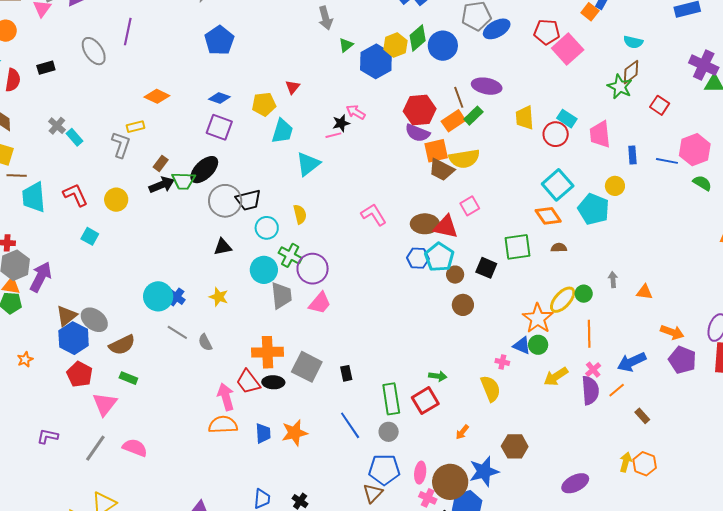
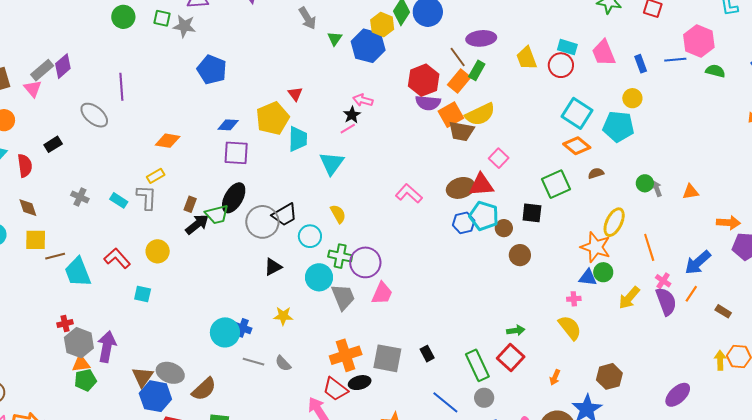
yellow pentagon: (264, 104) -> (273, 118), size x1.4
cyan rectangle: (74, 137) -> (119, 200), moved
green circle: (584, 294) -> (645, 183), moved

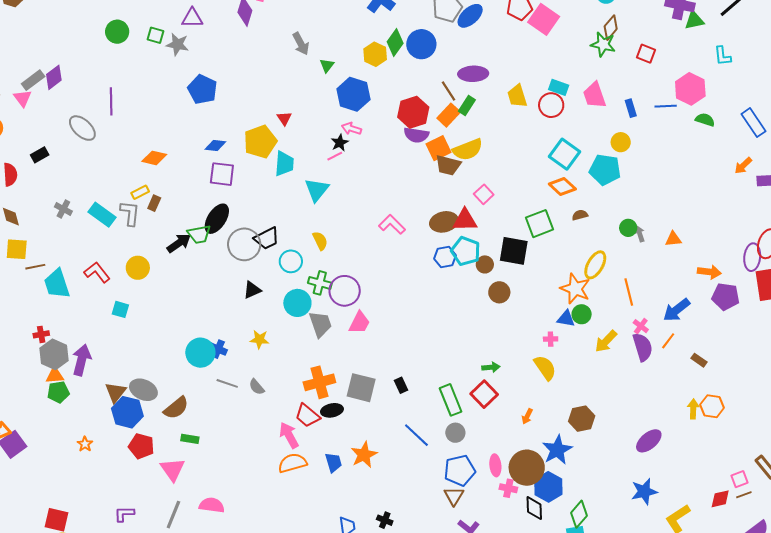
blue hexagon: (368, 46) -> (353, 94), moved
cyan rectangle: (119, 200) -> (102, 215), size x1.5
brown rectangle: (190, 204) -> (154, 203), moved
black square: (532, 213) -> (514, 251), size x1.4

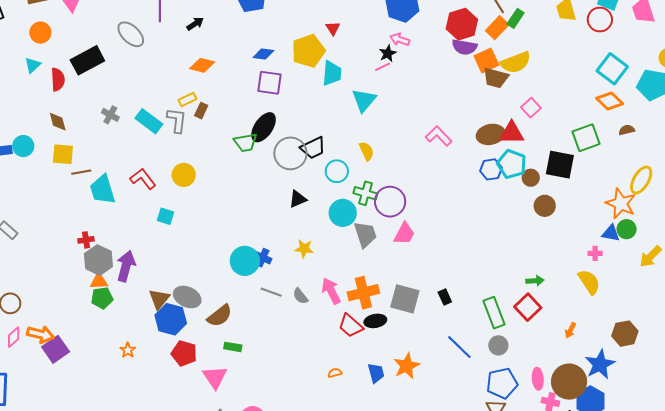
black rectangle: (40, 155) -> (87, 60), size x1.8
black arrow: (179, 243) -> (195, 24), moved, size x0.7
pink arrow: (289, 435) -> (331, 291), moved
orange semicircle: (292, 463) -> (335, 373), size x0.5

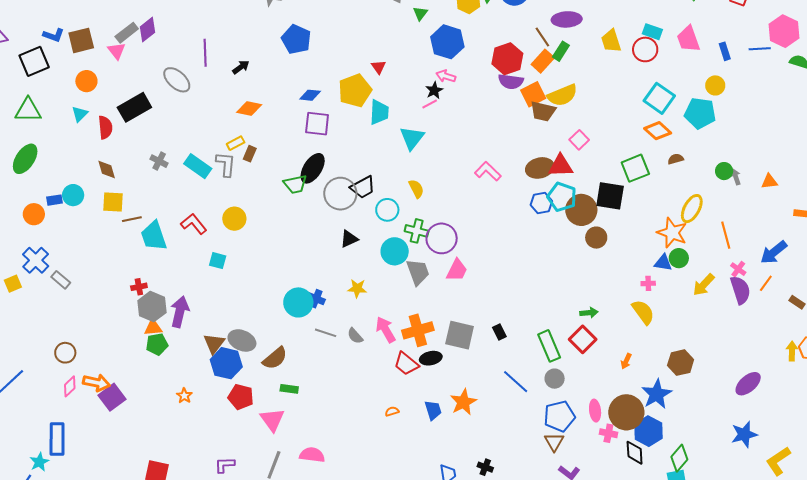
brown circle: (531, 178) -> (581, 210), size x1.8

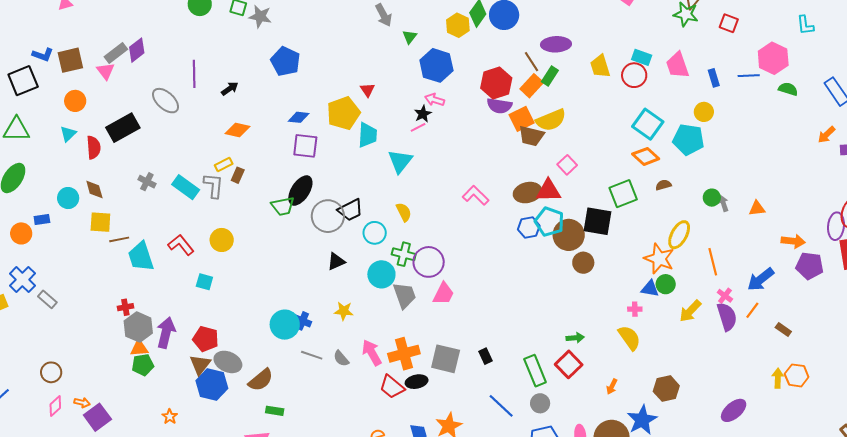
cyan circle: (73, 195) -> (68, 198), moved
orange arrow: (97, 383) -> (82, 403), size x0.6
red pentagon: (241, 397) -> (206, 339), moved

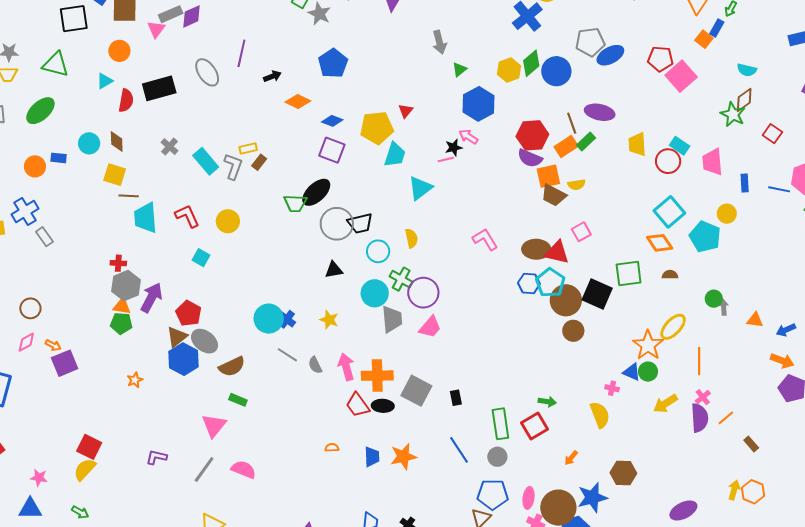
yellow semicircle: (551, 120) -> (576, 185), size x0.6
orange diamond: (238, 130) -> (298, 101), moved
blue arrow: (761, 279) -> (786, 330), moved, size x0.7

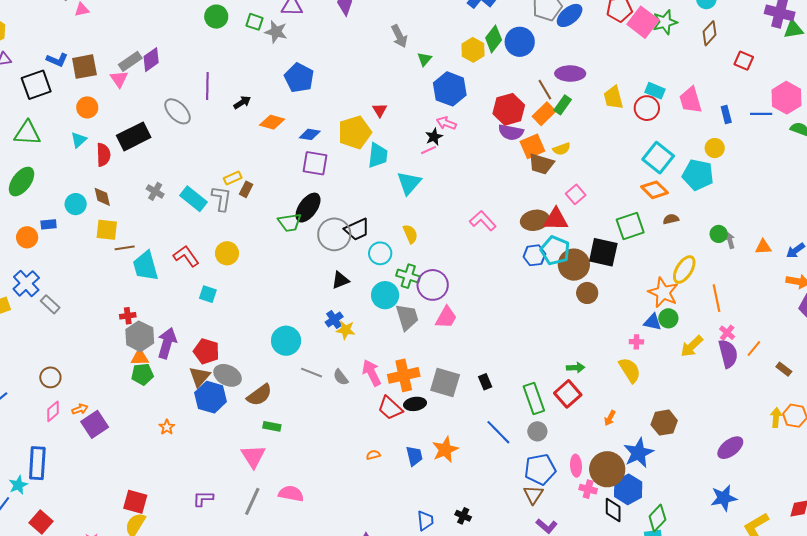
green star: (733, 114) -> (665, 22), moved, turned -30
blue cross: (287, 319) -> (334, 319), moved, turned 30
orange arrow: (53, 345) -> (80, 409), turned -35

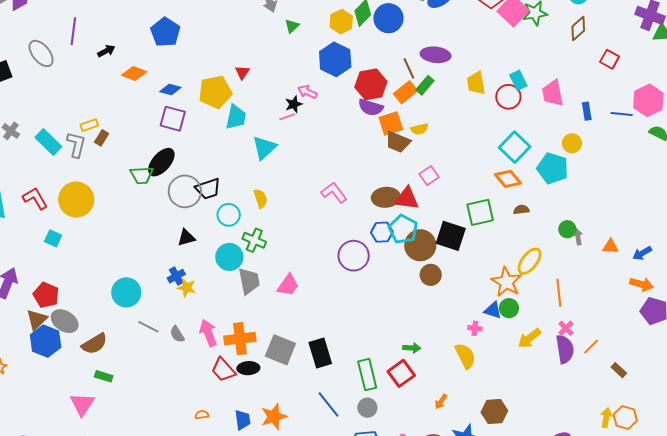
blue hexagon: (450, 89) -> (335, 59), moved
cyan rectangle: (655, 91) -> (518, 80), turned 36
yellow circle: (227, 253) -> (76, 200), size x1.5
purple circle: (433, 285) -> (354, 256), moved
black rectangle: (485, 382) -> (320, 353), size x1.8

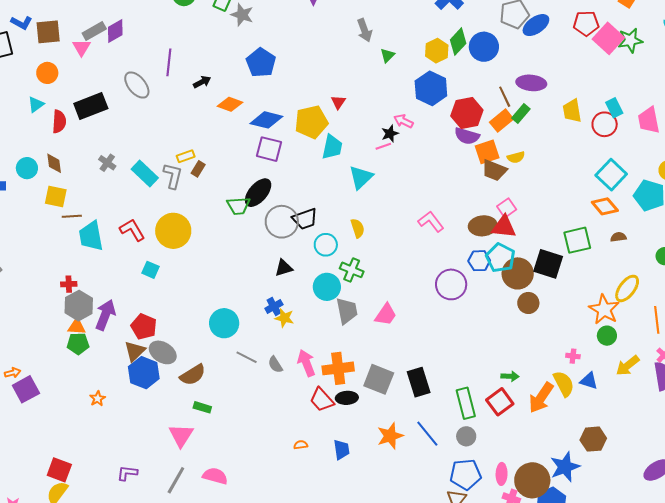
blue diamond: (170, 90) -> (266, 120), size x1.5
pink square: (429, 176) -> (507, 208), moved
blue triangle: (493, 310) -> (589, 381), moved
orange arrow: (441, 402) -> (541, 398), moved, size x2.0
orange star: (274, 417) -> (390, 436), moved

